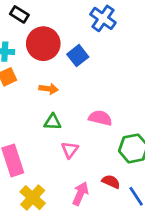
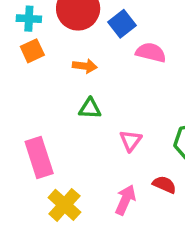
pink semicircle: (100, 118) -> (151, 53), moved
pink triangle: (70, 150) -> (131, 141), moved

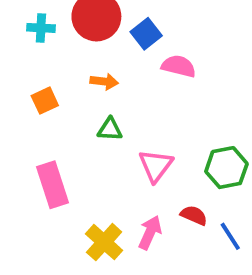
orange square: (32, 51) -> (45, 101), moved
pink triangle: (131, 141) -> (156, 166), size x1.4
yellow cross: (64, 205) -> (104, 242), moved

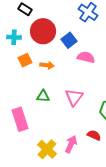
orange square: (45, 101) -> (25, 60), moved
green triangle: (110, 129) -> (43, 96), moved
pink triangle: (156, 166) -> (74, 97), moved

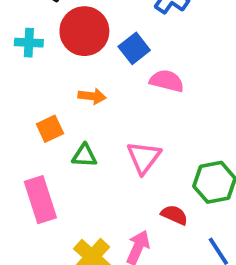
orange square: (25, 60) -> (50, 129), moved
red semicircle: (94, 135) -> (174, 215), moved

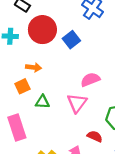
pink semicircle: (167, 81) -> (90, 80), moved, turned -36
orange arrow: (92, 96) -> (34, 67), moved

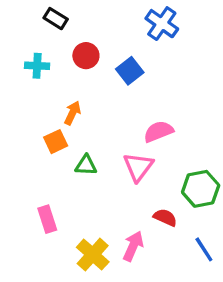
red circle: (42, 30) -> (86, 56), size x0.6
orange arrow: (34, 67) -> (72, 113), turned -72
pink rectangle: (17, 127) -> (47, 219), moved, size x0.7

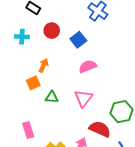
pink semicircle: (158, 131) -> (88, 66), moved
red semicircle: (165, 217) -> (100, 129), size x1.5

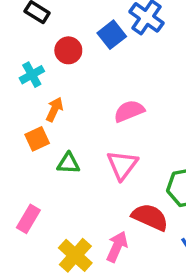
cyan cross: (22, 37) -> (32, 75), moved, turned -32
blue square: (78, 40) -> (112, 35), moved
pink rectangle: (28, 130) -> (28, 219), turned 49

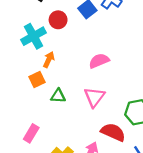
cyan cross: (32, 75) -> (34, 36), size x1.5

